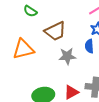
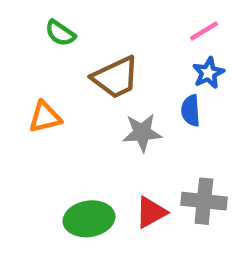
orange triangle: (23, 49) -> (45, 117), size x0.7

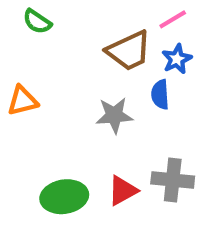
brown trapezoid: (116, 77) -> (129, 51), moved

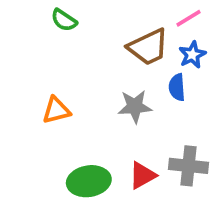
orange triangle: (23, 101) -> (56, 110), moved

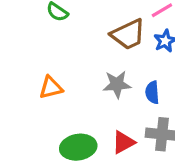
blue semicircle: (177, 87) -> (152, 92), moved

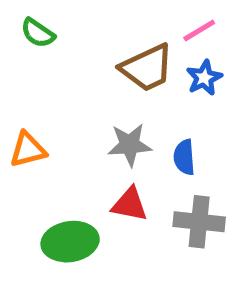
red triangle: (123, 142) -> (130, 204), moved, turned 40

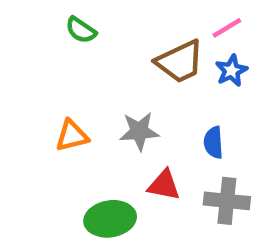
gray star: (130, 145) -> (139, 131), moved

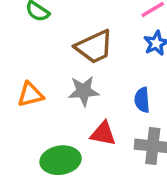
brown trapezoid: (180, 62) -> (94, 47), moved

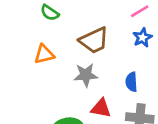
orange triangle: (30, 95) -> (44, 54), moved

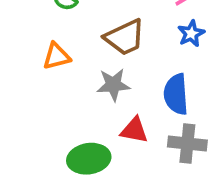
blue semicircle: (131, 82) -> (176, 94), size x1.5

